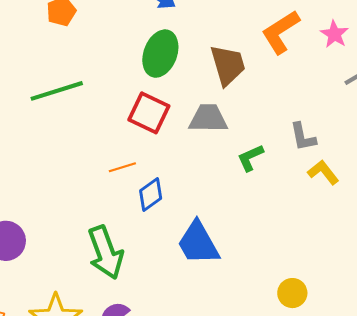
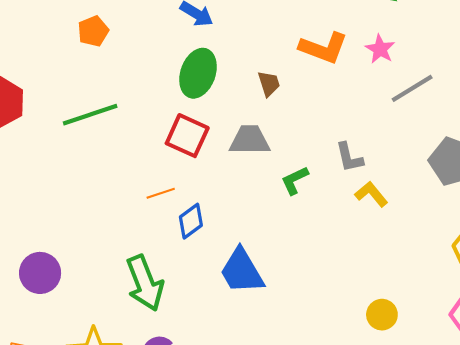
orange L-shape: (281, 32) -> (324, 48), turned -126
brown trapezoid: (228, 65) -> (269, 84), size x0.6
yellow circle: (292, 293) -> (382, 315), moved

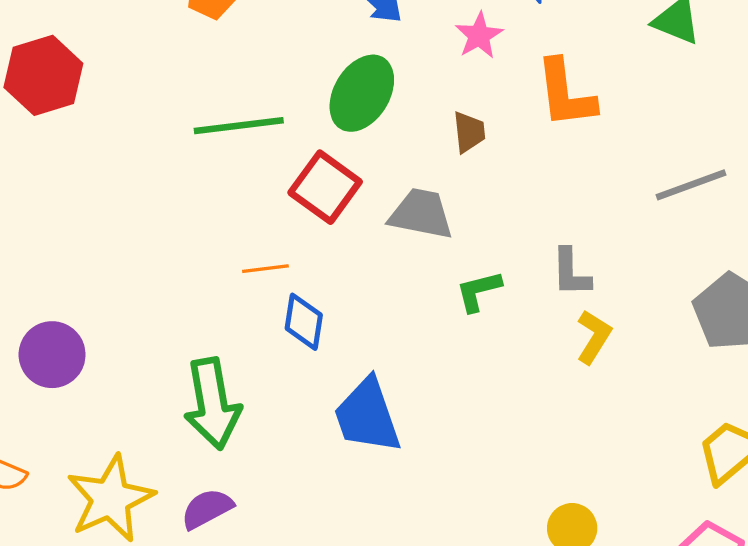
orange L-shape: (324, 48) -> (566, 94), turned 51
pink star: (380, 49) -> (479, 35), moved
green line: (90, 115) -> (239, 126), moved
yellow L-shape: (371, 194) -> (594, 337), turned 60
blue diamond: (191, 221) -> (304, 322), turned -56

